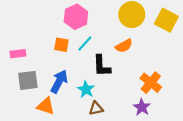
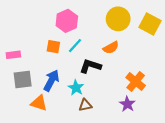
black L-shape: (102, 66) -> (90, 66), turned 110

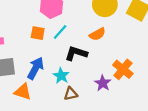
purple star: (127, 104) -> (103, 83), moved

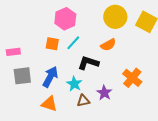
purple star: (103, 83) -> (104, 93), moved
orange triangle: (23, 92) -> (49, 104), moved

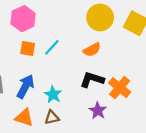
pink hexagon: (65, 19) -> (23, 19), moved
black L-shape: (88, 63) -> (92, 80), moved
purple star: (104, 93) -> (98, 111), moved
brown triangle: (83, 101) -> (52, 117), moved

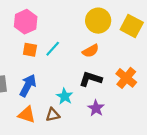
orange cross: (120, 88) -> (126, 78), moved
cyan star: (53, 94) -> (65, 96), moved

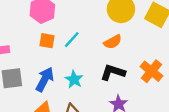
cyan star: (65, 96) -> (74, 79), moved

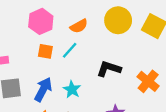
orange semicircle: (113, 42) -> (79, 26), moved
black L-shape: (113, 72) -> (109, 69), moved

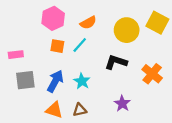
yellow circle: (118, 20) -> (127, 30), moved

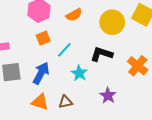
cyan line: (80, 45) -> (64, 50), moved
orange square: (57, 46) -> (43, 38), turned -32
cyan star: (82, 81) -> (79, 73), moved

